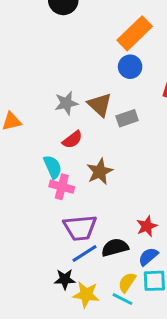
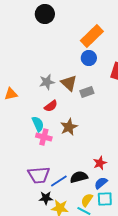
purple trapezoid: (80, 228) -> (39, 175), moved

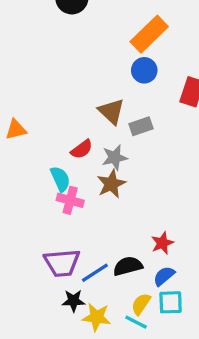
gray star: (47, 82) -> (115, 158), moved

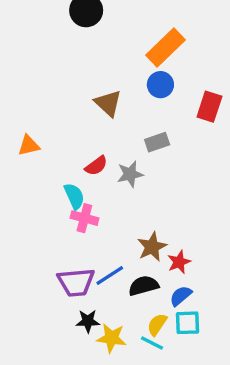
brown triangle: (111, 111) -> (108, 103), moved
brown star: (111, 184) -> (152, 247), moved
blue line: (95, 273) -> (110, 276), moved

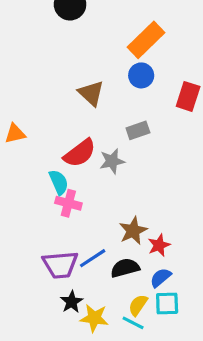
red semicircle: (96, 166) -> (80, 153), size x1.5
black star: (88, 321) -> (72, 302), turned -30

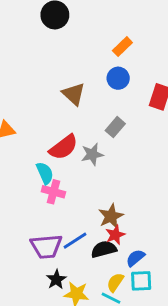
orange rectangle: (146, 40) -> (122, 47), size x0.6
gray rectangle: (138, 130) -> (115, 127), turned -30
red star: (159, 245) -> (115, 235), moved

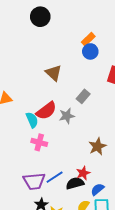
blue circle: (118, 78) -> (90, 51), moved
cyan semicircle: (45, 173) -> (32, 120), moved
brown star: (111, 216) -> (97, 146), moved

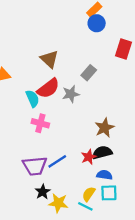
brown triangle: (54, 73) -> (49, 59), moved
black semicircle: (75, 183) -> (102, 152), moved
blue semicircle: (97, 189) -> (104, 175), turned 48

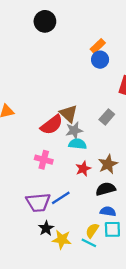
brown triangle: (49, 59) -> (69, 114), moved
gray rectangle: (89, 73) -> (107, 117), moved
cyan semicircle: (33, 99) -> (78, 144), moved, turned -60
red star: (89, 157) -> (83, 169), moved

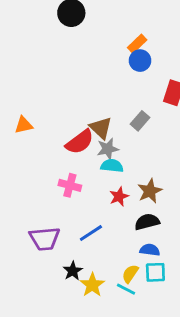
gray rectangle: (107, 117) -> (140, 121), moved
purple trapezoid: (38, 202) -> (45, 239), moved
yellow star: (62, 239) -> (92, 285), turned 30

